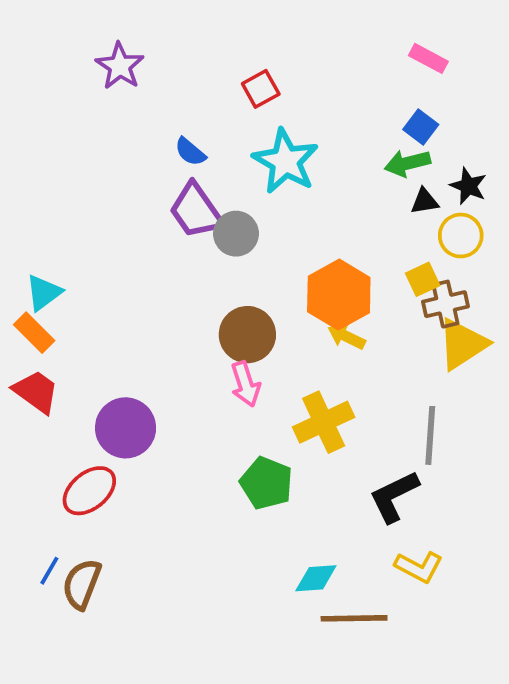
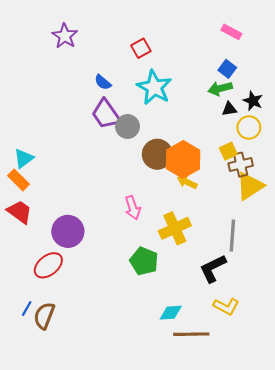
brown circle: (247, 335) -> (157, 154), moved

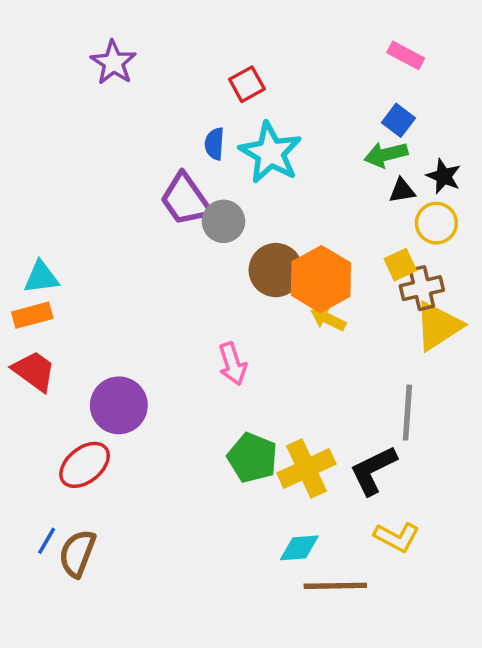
blue semicircle: (103, 82) -> (214, 144), moved, turned 54
cyan triangle: (24, 158) -> (41, 277), turned 30
orange rectangle: (19, 180) -> (32, 315), turned -60
yellow cross: (175, 228) -> (306, 468), moved

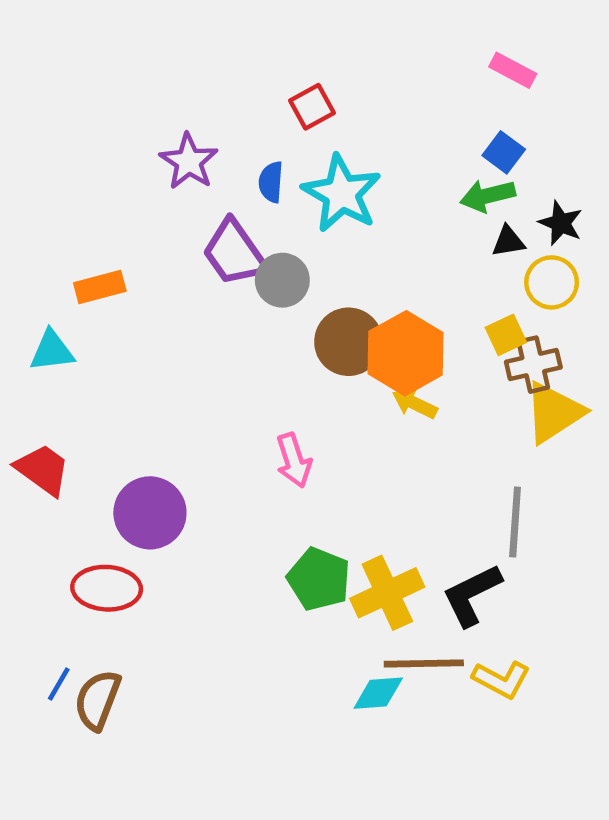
purple star: (113, 63) -> (189, 161), moved
orange rectangle: (32, 315) -> (100, 287), moved
red ellipse: (85, 465) -> (107, 588), turned 42
brown line: (335, 586) -> (424, 663), moved

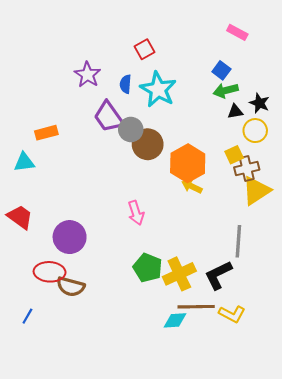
blue square: (504, 152) -> (221, 70), moved
brown circle: (348, 342) -> (148, 144), moved
brown semicircle: (97, 700) -> (71, 287), moved, turned -96

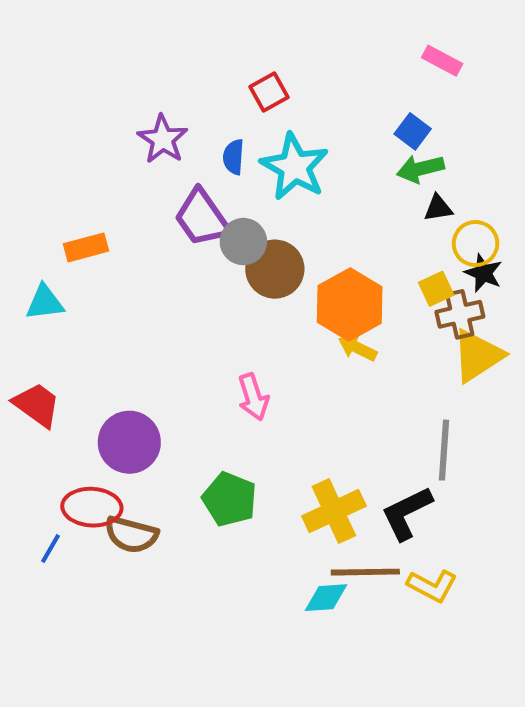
black star: (259, 103) -> (483, 273), moved
green pentagon: (148, 268) -> (230, 499), moved
blue line: (27, 316) -> (51, 548), moved

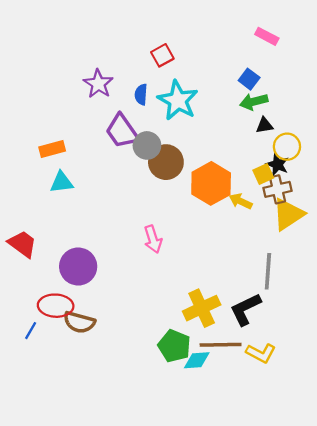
black star: (483, 273) -> (277, 164), moved
cyan triangle: (45, 303) -> (62, 182), moved
yellow arrow: (357, 348) -> (241, 201), moved
green pentagon: (230, 499) -> (174, 346), moved

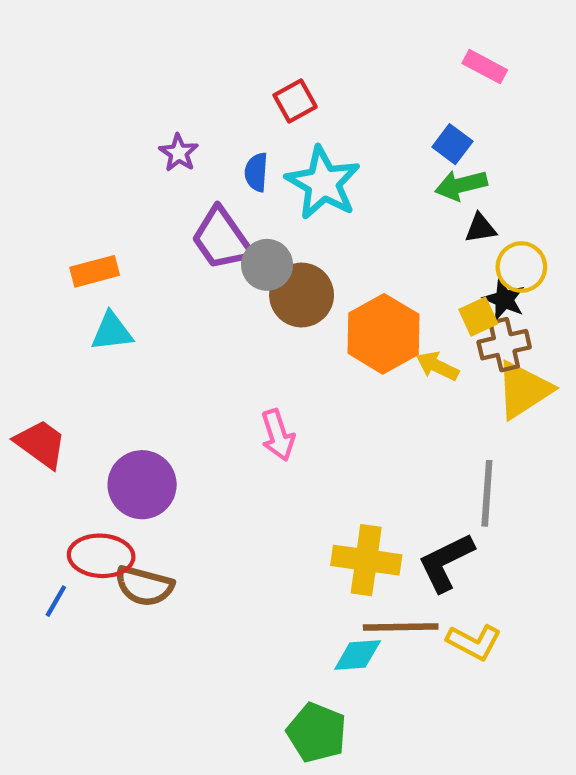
purple star: (98, 84) -> (179, 153), size x0.7
yellow cross: (202, 308) -> (366, 560), turned 33
green pentagon: (174, 346) -> (317, 733), moved

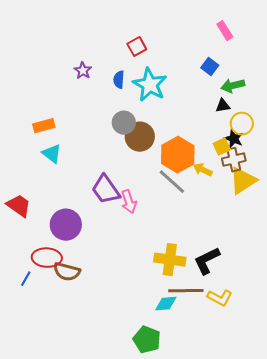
pink rectangle: (485, 67) -> (225, 31), turned 30
green arrow: (461, 185) -> (233, 86), moved
purple trapezoid: (222, 239) -> (106, 190), moved
cyan triangle: (112, 332) -> (52, 154), turned 45
gray line: (487, 493) -> (172, 182), moved, turned -52

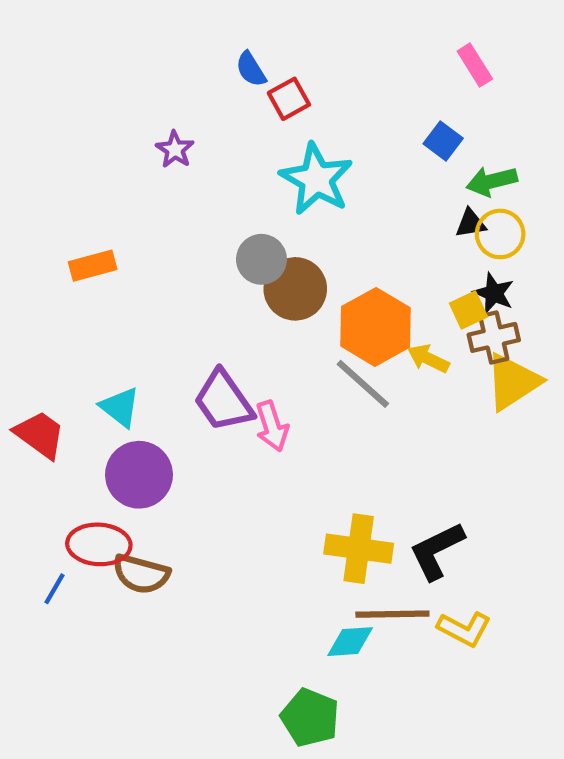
blue semicircle: (119, 80) -> (251, 69), moved, turned -36
yellow circle: (242, 124) -> (500, 234), moved
cyan triangle: (52, 154) -> (120, 407), moved

